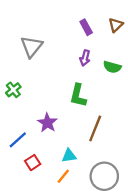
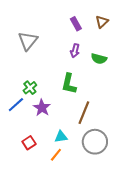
green cross: (13, 90) -> (30, 88), moved
blue line: (18, 140) -> (16, 105), moved
gray circle: (104, 176) -> (95, 142), moved

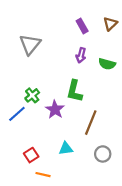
purple star: (42, 108) -> (55, 110), moved
gray circle: (95, 142) -> (103, 154), size x0.6
orange line: (56, 155) -> (43, 175), moved, turned 64

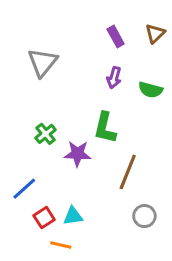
purple star: (55, 110) -> (78, 154), turned -30
blue line: (17, 114) -> (24, 189), moved
cyan triangle: (66, 149) -> (73, 216), moved

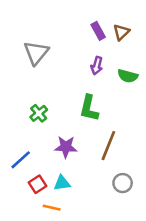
brown triangle: (155, 33) -> (121, 32), moved
purple star: (78, 154) -> (66, 147), moved

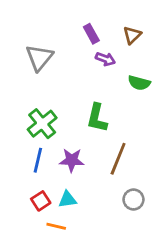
purple rectangle: (98, 31) -> (91, 34), moved
purple arrow: (97, 66) -> (105, 59), moved, turned -84
green cross: (39, 113) -> (42, 124), size x1.5
blue line: (21, 160) -> (38, 160), moved, turned -35

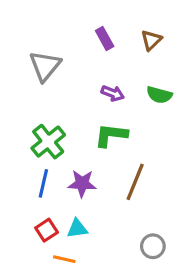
purple arrow: (105, 59) -> (113, 93), moved
green L-shape: (97, 118) -> (111, 135), turned 84
gray circle: (133, 200) -> (153, 246), moved

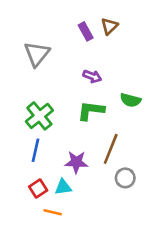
brown triangle: (151, 40) -> (109, 26), moved
green semicircle: (159, 95) -> (130, 100), moved
purple star: (82, 183) -> (76, 162), moved
gray circle: (153, 246) -> (125, 178), moved

